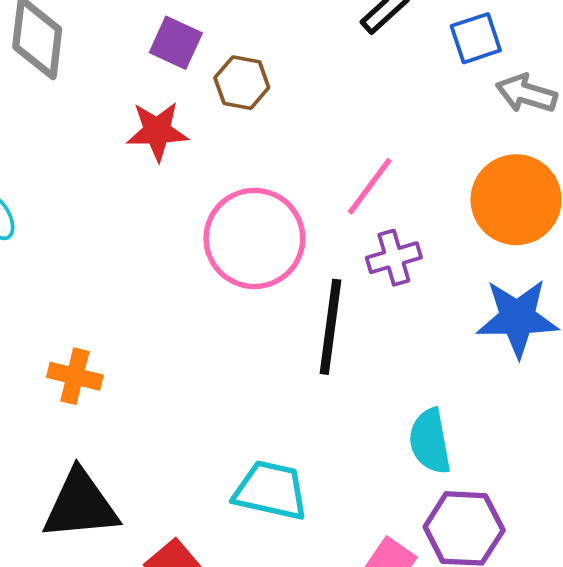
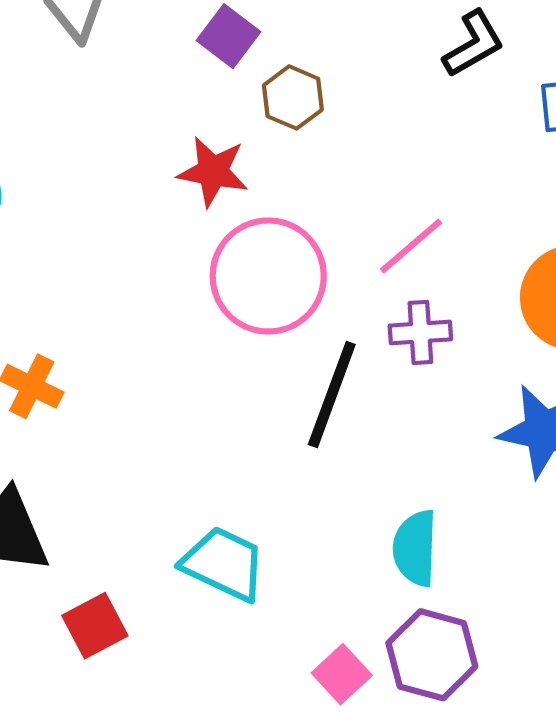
red star: (157, 131) -> (213, 172), moved

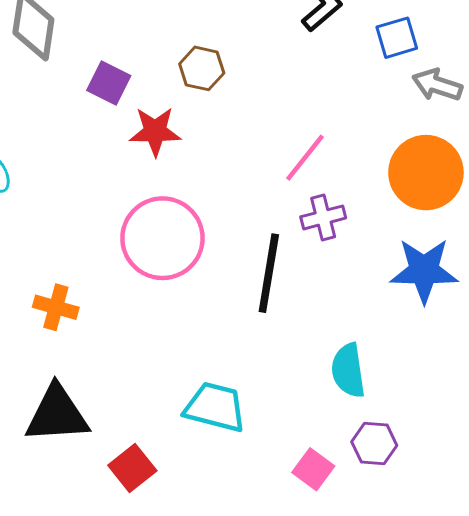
purple square: (229, 36) -> (109, 83), moved
pink circle: (268, 276) -> (162, 238), moved
purple hexagon: (432, 655) -> (374, 444), size x0.7

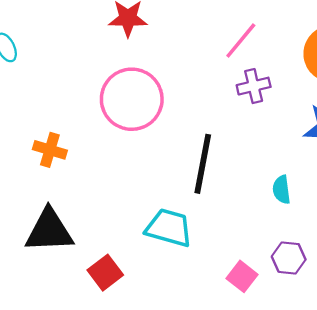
black line: (269, 273) -> (203, 164), moved
cyan semicircle: (348, 370) -> (281, 190), moved, size x0.7

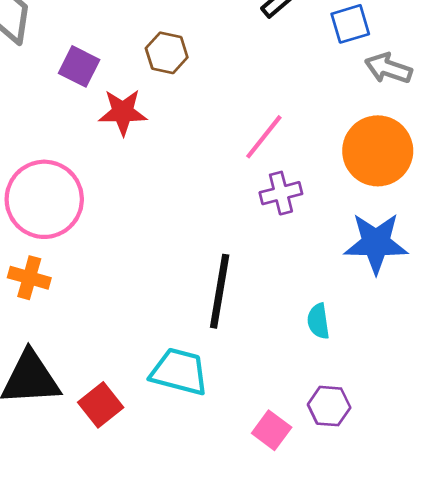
pink circle: (132, 99) -> (44, 199), moved
red square: (105, 273) -> (101, 405), moved

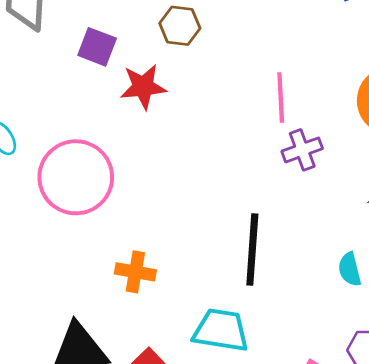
pink line: (264, 137) -> (281, 97), turned -36
orange cross: (29, 278) -> (135, 272), moved

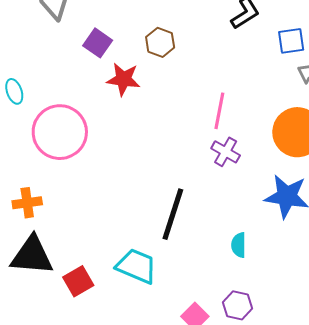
purple cross: (302, 150) -> (226, 152), turned 36
orange cross: (135, 272) -> (27, 203), moved, turned -32

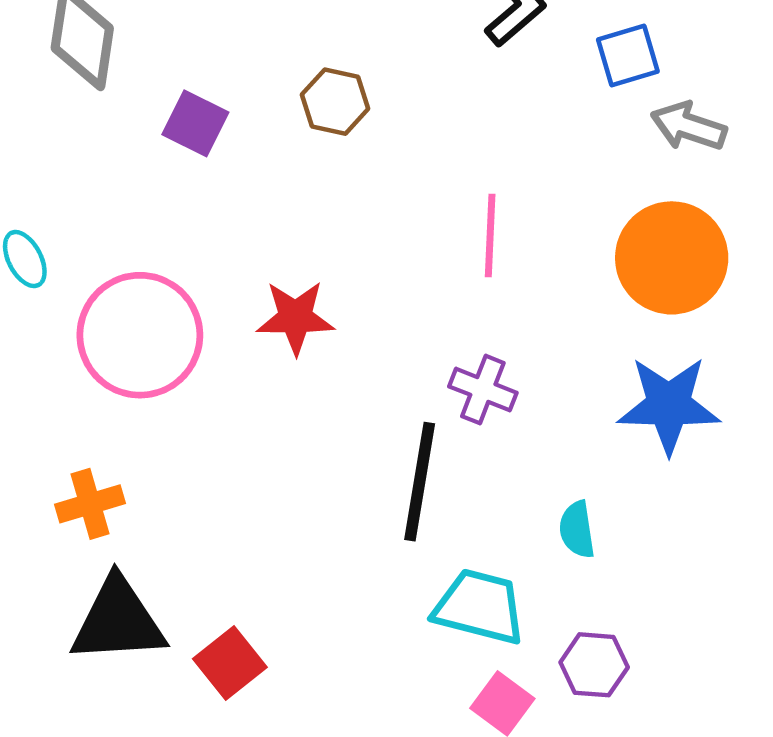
red star: (123, 79) -> (295, 318), moved
purple cross: (226, 152) -> (483, 390), moved
cyan trapezoid: (136, 266) -> (479, 607), moved

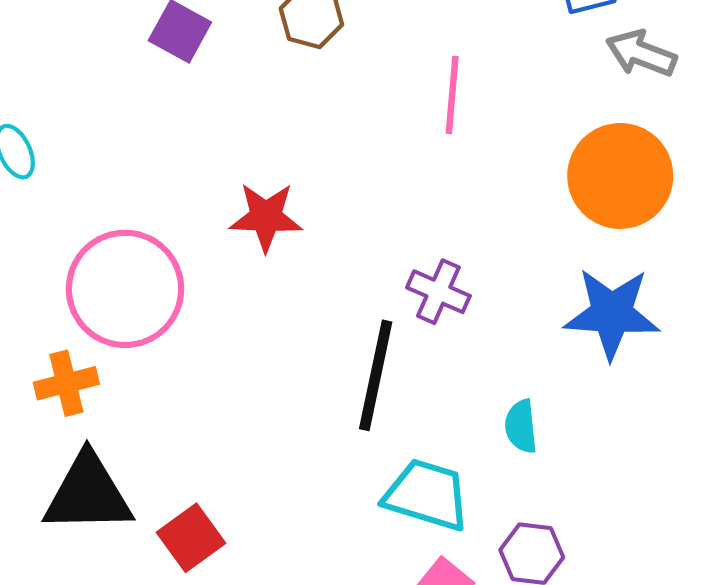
pink line: (490, 236) -> (452, 95), moved
pink circle: (140, 335) -> (125, 289), moved

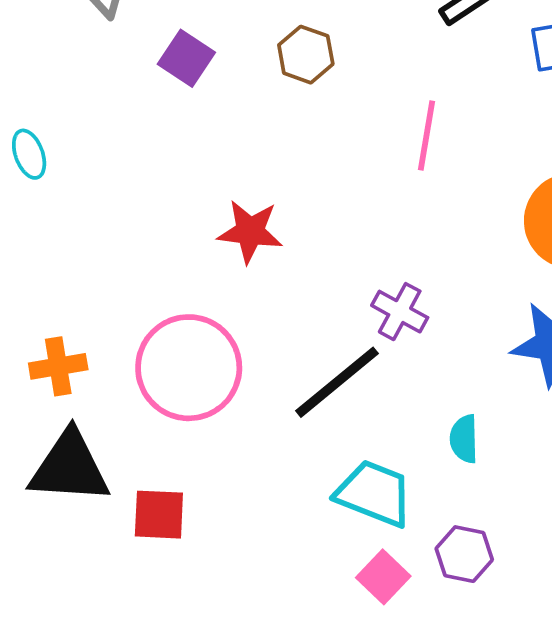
pink circle: (125, 289) -> (189, 368), moved
black line: (376, 375) -> (337, 382), turned 34
red square: (191, 538) -> (159, 515), turned 34

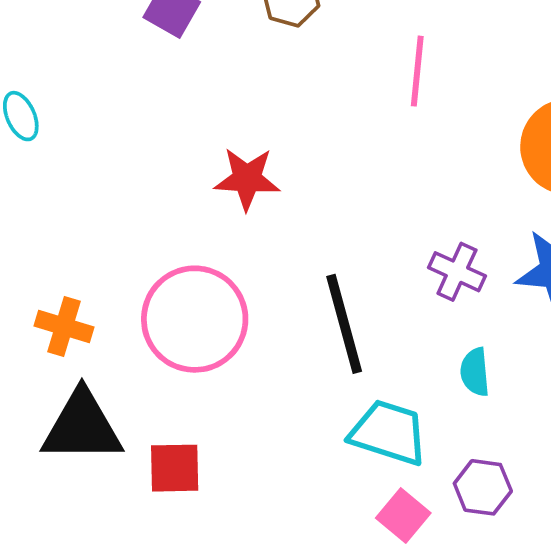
purple cross: (400, 312) -> (457, 272), moved
orange cross: (58, 366) -> (64, 326), turned 30
black line: (337, 382) -> (344, 324), turned -62

